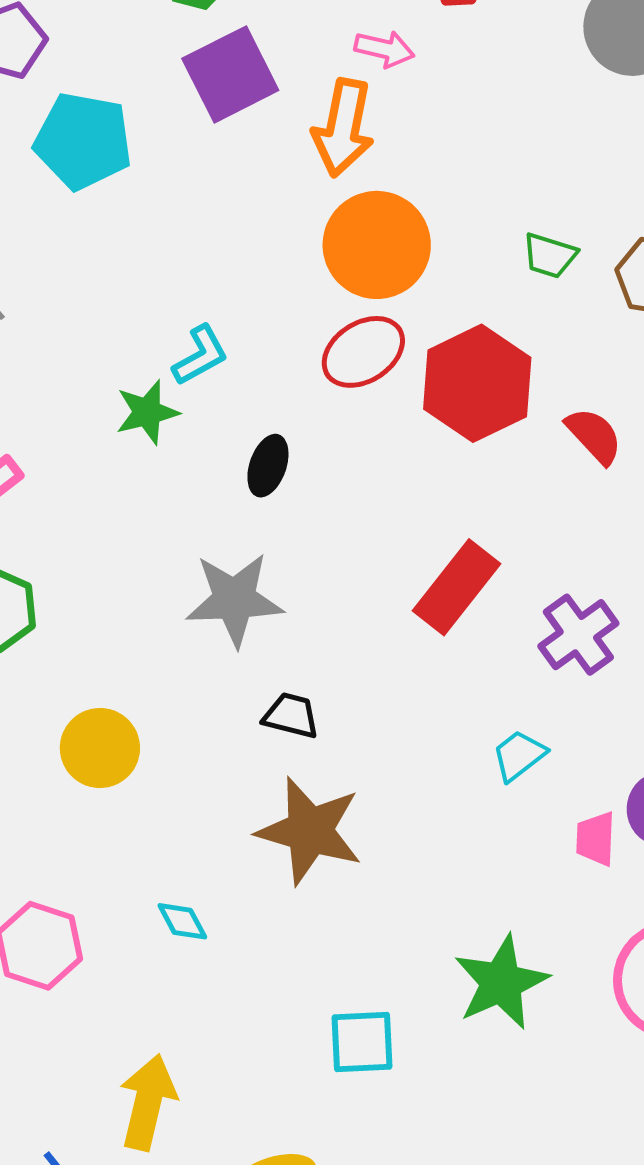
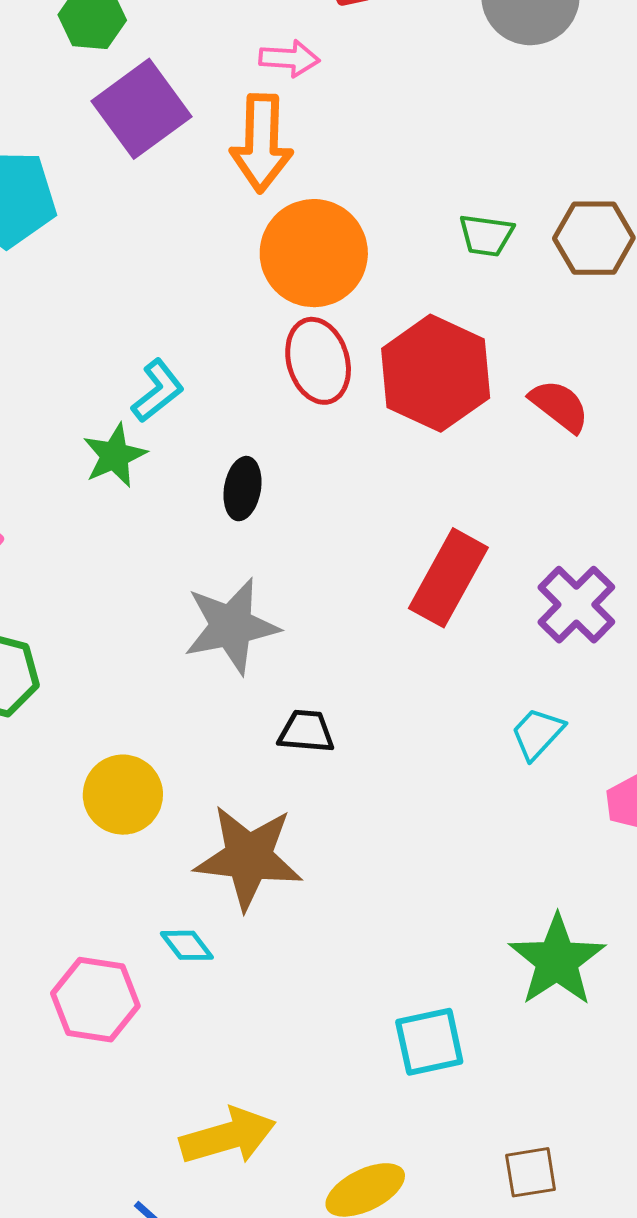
red ellipse: (363, 352) -> (318, 361), turned -64
brown star: (310, 831) -> (249, 857), moved
cyan diamond: (182, 921) -> (187, 945), moved
yellow arrow: (148, 1102) -> (228, 1136), turned 70

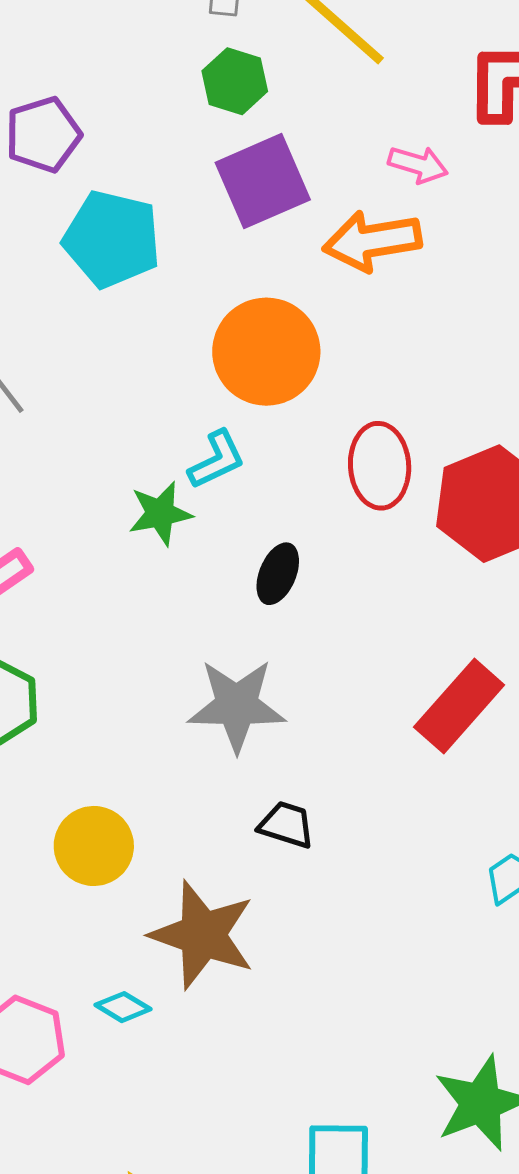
orange arrow: (262, 143) -> (372, 241), turned 66
orange circle: (314, 253) -> (266, 352), moved
cyan diamond: (187, 945) -> (123, 1007), turned -34

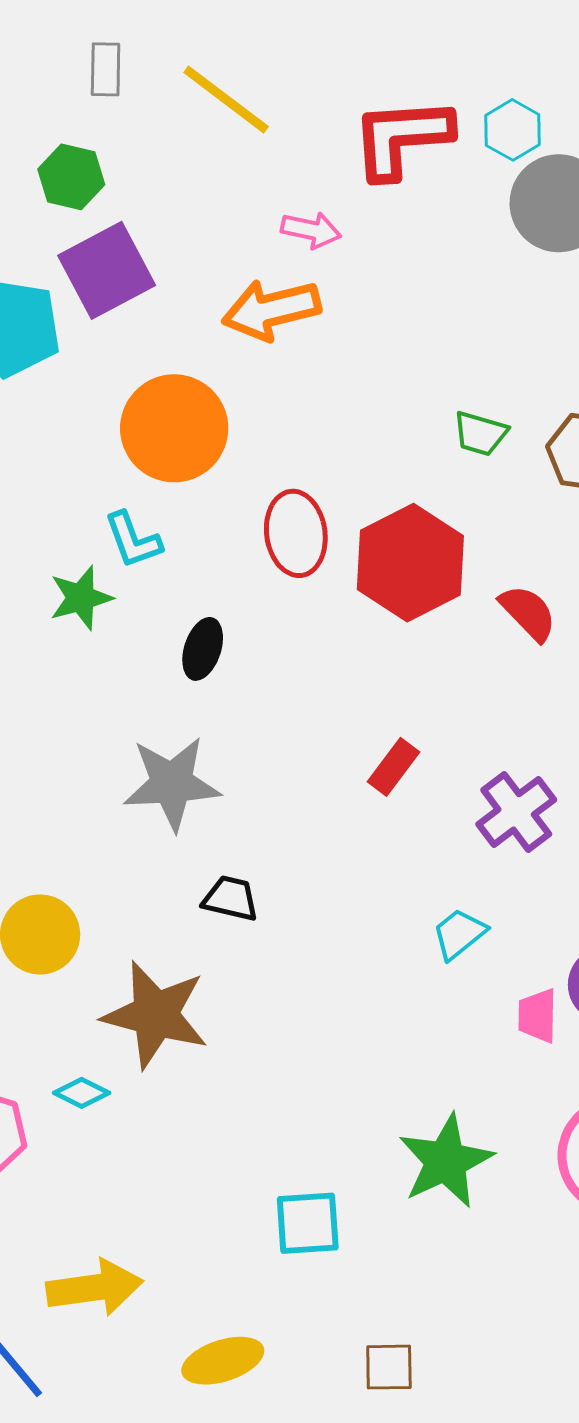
green hexagon: (235, 81) -> (71, 177), moved
purple square: (263, 181) -> (107, 270), moved
cyan L-shape: (217, 460) -> (133, 540), turned 100
red rectangle: (459, 706) -> (394, 767), size x0.6

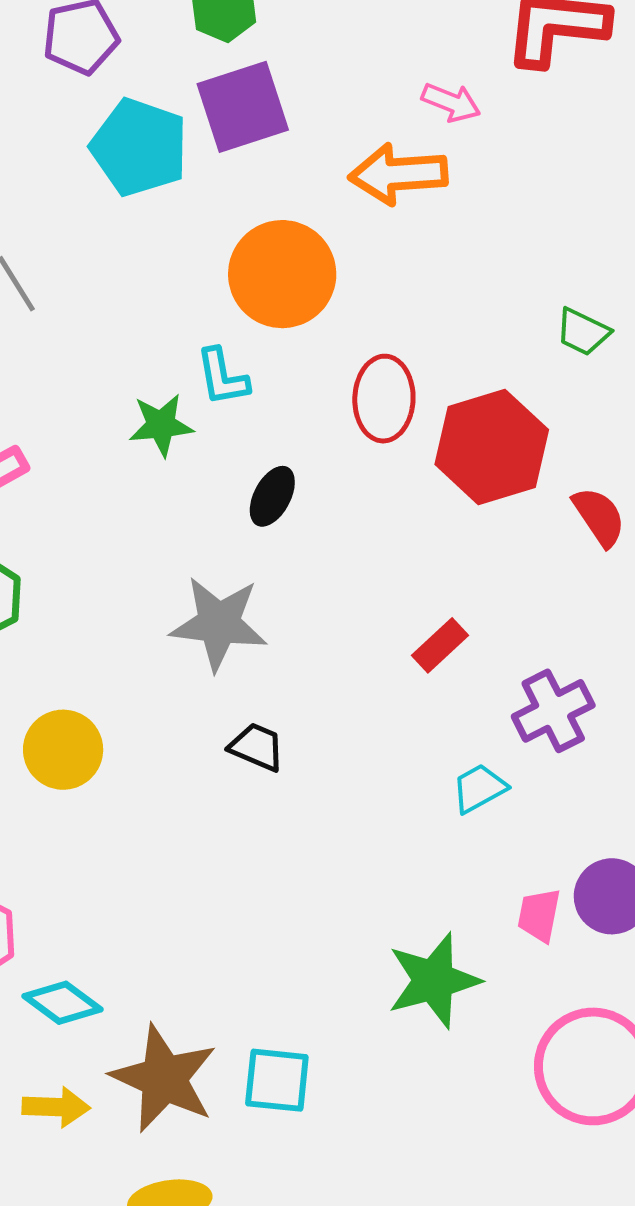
cyan trapezoid: (459, 934) -> (479, 788), moved
brown star: (155, 1015) -> (164, 1079), moved
cyan diamond: (82, 1093) -> (62, 1003), moved, size x1.4
green star: (446, 1161) -> (434, 980), moved
yellow arrow: (95, 1288) -> (56, 1107), size x0.7

